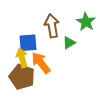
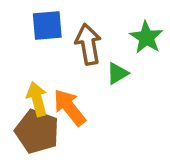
blue square: (28, 43) -> (47, 25), moved

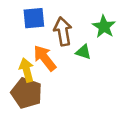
green triangle: (117, 73) -> (83, 52), turned 49
orange arrow: (69, 108) -> (45, 58), moved

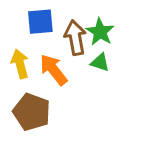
green star: (104, 27) -> (100, 32), moved
yellow arrow: (27, 70) -> (20, 64), moved

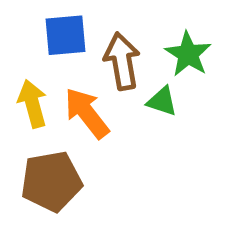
green star: (100, 32) -> (188, 54), moved
brown pentagon: (32, 112) -> (51, 181), turned -30

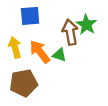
brown arrow: (122, 61) -> (70, 32), moved
green triangle: (162, 101) -> (59, 55), moved

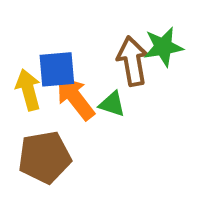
blue square: (30, 16) -> (57, 69), moved
green star: (86, 25) -> (163, 47), turned 30

